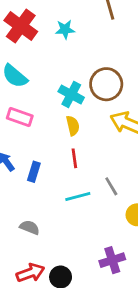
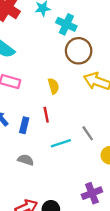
cyan cross: (71, 94) -> (66, 24), moved
red line: (74, 158) -> (46, 115), moved
gray semicircle: (30, 227) -> (26, 160), moved

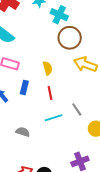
red line: (46, 115) -> (50, 93), moved
blue rectangle: (24, 125) -> (24, 88), moved

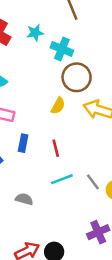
yellow semicircle: (48, 68) -> (58, 106), moved, turned 48
gray line: (77, 109) -> (93, 182), moved

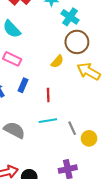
gray semicircle: (24, 199) -> (14, 130), size x1.5

